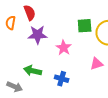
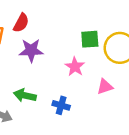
red semicircle: (30, 13) -> (21, 23), turned 49
pink star: (64, 48) -> (75, 67), moved

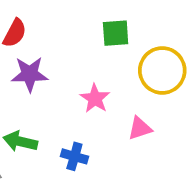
green square: (90, 39) -> (116, 33), moved

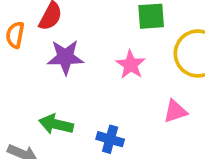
pink star: (95, 98) -> (131, 65), moved

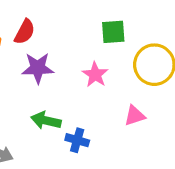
green arrow: (56, 124) -> (46, 120), moved

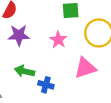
pink triangle: (135, 116) -> (85, 68), size x1.5

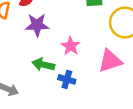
pink star: (58, 40) -> (71, 46), moved

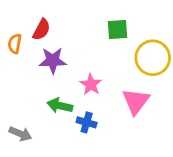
pink triangle: (110, 61) -> (136, 101), turned -35

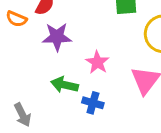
orange semicircle: (15, 44) -> (16, 19), turned -78
gray arrow: (20, 134) -> (22, 115), turned 40

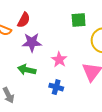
green arrow: (64, 85) -> (27, 70), moved

